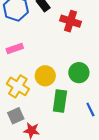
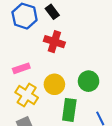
red cross: (70, 21) -> (54, 42), moved
pink rectangle: (15, 48) -> (21, 68), moved

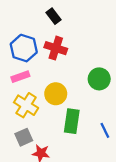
blue hexagon: (25, 16) -> (24, 48), moved
green circle: (89, 81) -> (99, 79), moved

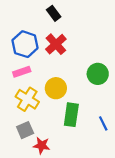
red cross: (56, 48) -> (56, 44), turned 30

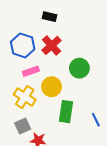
black rectangle: (54, 13) -> (49, 17), turned -40
pink rectangle: (22, 72) -> (31, 71), moved
green circle: (98, 74) -> (79, 68), moved

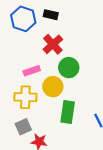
blue hexagon: (23, 45) -> (23, 19), moved
green circle: (79, 68) -> (69, 68), moved
yellow cross: (25, 97) -> (25, 97), turned -30

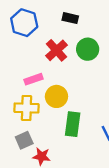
black rectangle: (51, 15) -> (70, 18), moved
green circle: (69, 68) -> (88, 49), moved

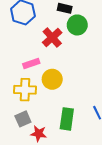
green circle: (88, 49) -> (77, 25), moved
green rectangle: (73, 124) -> (67, 119), moved

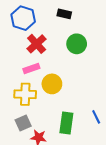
green circle: (77, 25) -> (77, 44), moved
red cross: (52, 37) -> (37, 44), moved

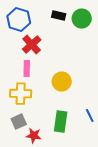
green circle: (77, 44) -> (82, 19), moved
pink rectangle: (31, 69) -> (27, 69), turned -70
yellow circle: (52, 84) -> (62, 82), moved

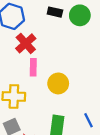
pink rectangle: (27, 69) -> (33, 67), moved

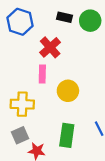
red cross: (26, 43) -> (50, 47), moved

